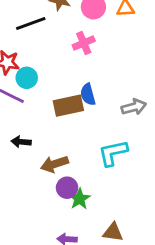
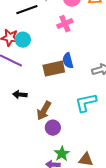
cyan circle: (27, 78) -> (23, 40), moved
brown arrow: (54, 164) -> (44, 111), turned -42
green star: (80, 199) -> (62, 154), moved

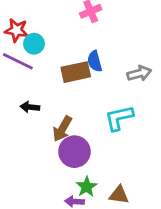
cyan circle: (23, 40) -> (34, 44), moved
purple circle: (53, 128) -> (74, 152), size x1.5

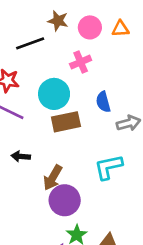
cyan circle: (34, 44) -> (54, 94), moved, size x1.5
blue semicircle: (95, 61) -> (103, 102), moved

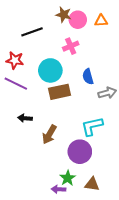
brown star: (58, 21) -> (64, 15), moved
purple circle: (65, 200) -> (80, 152), moved

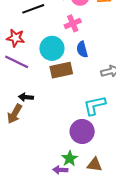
blue semicircle: (88, 77) -> (82, 49), moved
brown arrow: (49, 134) -> (15, 114), moved

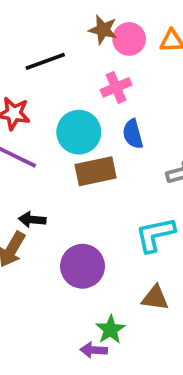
purple circle: (82, 131) -> (83, 266), moved
brown triangle: (95, 165) -> (155, 298), moved

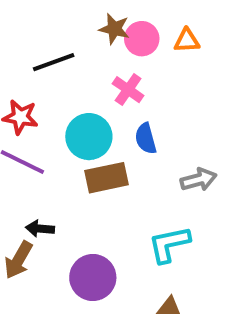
pink cross: (116, 87) -> (128, 90), turned -32

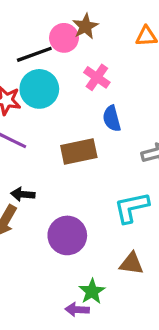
brown star: (114, 29) -> (85, 26), turned 30
pink circle: (142, 39) -> (64, 38), moved
cyan circle: (89, 137) -> (39, 89), moved

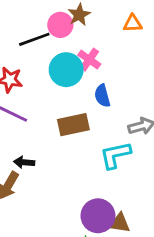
cyan circle: (39, 89) -> (66, 70), moved
cyan L-shape: (131, 207) -> (115, 155), moved
purple circle: (67, 235) -> (98, 216), moved

